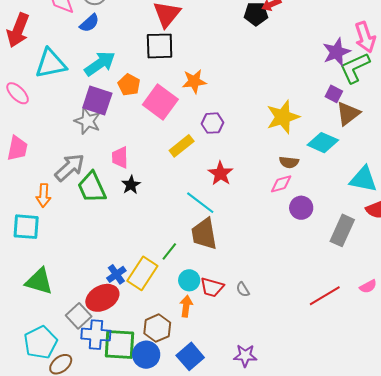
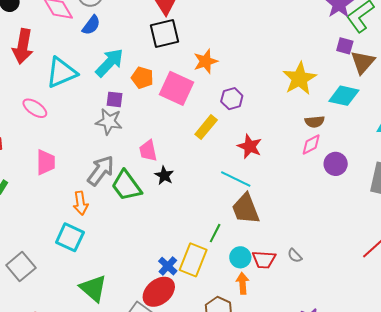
purple square: (97, 100) -> (114, 99), size x0.6
cyan square: (26, 227) -> (70, 237), turned 32
green triangle: (39, 281) -> (93, 288), turned 36

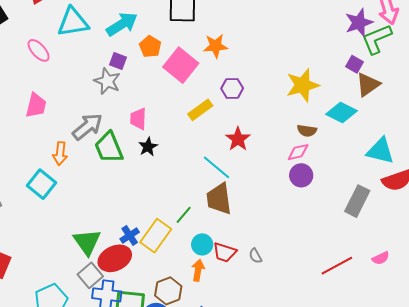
purple circle: (336, 164) -> (301, 175), moved
green triangle: (93, 288) -> (87, 242), moved

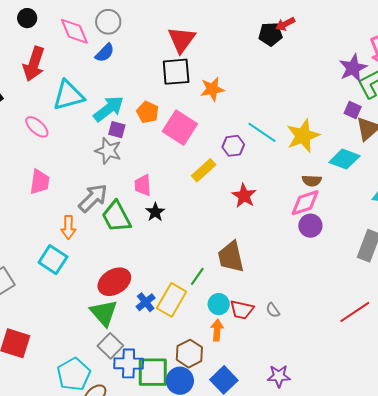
cyan arrow: (122, 24) -> (109, 109), moved
orange star: (215, 46) -> (212, 89), moved
pink diamond: (298, 152) -> (305, 203), size x1.4
cyan line: (217, 167) -> (262, 132), moved
red ellipse: (115, 258) -> (114, 282), moved

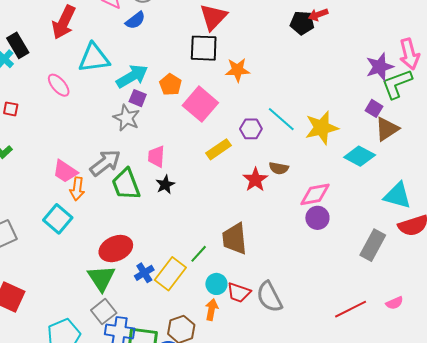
brown semicircle: (312, 181) -> (279, 168), moved
pink trapezoid: (40, 182) -> (65, 171), moved, turned 108
gray semicircle: (273, 310) -> (269, 297), size x2.0

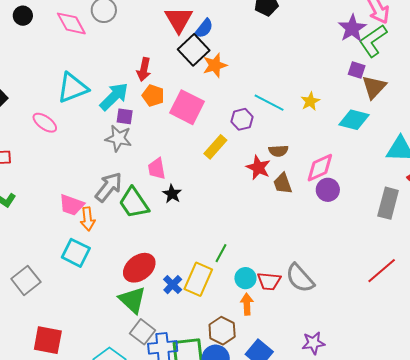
blue semicircle: (135, 20) -> (204, 28), moved
red arrow: (64, 22) -> (144, 69), moved, size x0.7
black square: (204, 48) -> (194, 50), moved, turned -32
yellow star: (322, 128) -> (310, 101), size x0.6
brown trapezoid: (235, 239) -> (283, 184), moved, size x0.7

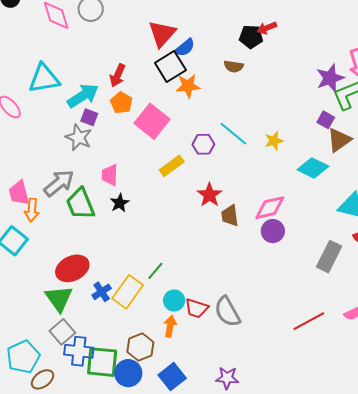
brown semicircle: (278, 151) -> (234, 66), moved
pink trapezoid: (72, 205) -> (19, 193), turned 44

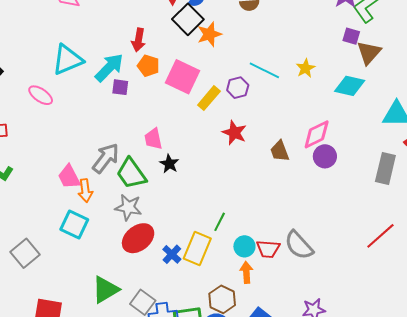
gray star: (79, 137) -> (128, 207), moved
yellow rectangle: (172, 166) -> (209, 98), moved
red star: (209, 195) -> (234, 133), moved
green triangle: (59, 298) -> (105, 290), moved, turned 48

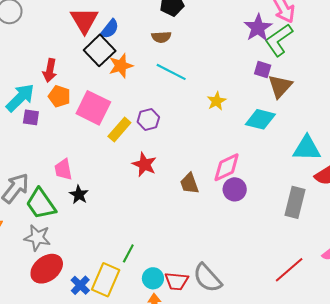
cyan line: (264, 70) -> (171, 72), moved

